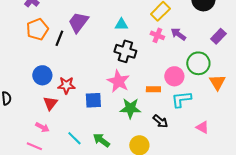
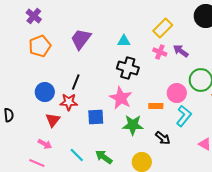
black line: (59, 38) -> (76, 82), moved
cyan L-shape: (181, 99) -> (184, 116), turned 135

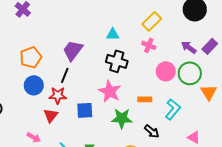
purple trapezoid: (81, 39) -> (73, 50), moved
orange pentagon: (40, 46) -> (31, 57), moved
purple arrow: (181, 51) -> (189, 47), moved
pink circle: (177, 93) -> (166, 71), moved
red triangle: (53, 120) -> (51, 115), moved

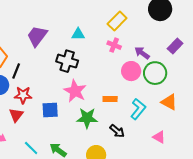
purple arrow: (189, 47) -> (142, 53), moved
purple trapezoid: (73, 50) -> (37, 36), moved
black cross: (117, 61) -> (67, 61), moved
black line: (65, 75) -> (16, 71), moved
orange triangle: (209, 92) -> (169, 102), moved, turned -30

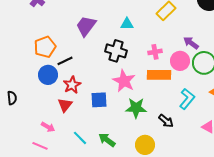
pink cross: (114, 45) -> (155, 52), moved, turned -32
black line: (16, 71) -> (65, 61), turned 42
red star: (23, 95) -> (72, 85), turned -30
orange rectangle: (110, 99) -> (159, 75), moved, size x1.6

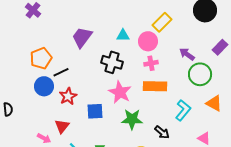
pink circle: (180, 61) -> (148, 41), moved
red triangle: (65, 105) -> (62, 126), moved

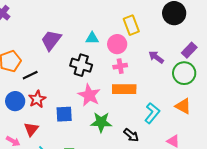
yellow rectangle: (162, 22) -> (131, 25), turned -66
green circle: (200, 74) -> (184, 73), moved
blue circle: (44, 86) -> (15, 101), moved

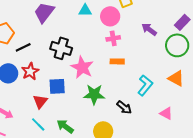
black cross: (81, 65) -> (61, 48), moved
orange rectangle: (124, 89) -> (117, 61), size x0.6
red triangle: (31, 129) -> (40, 101), moved

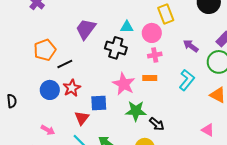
black cross: (61, 48) -> (116, 48), moved
orange rectangle: (117, 61) -> (150, 78), moved
cyan L-shape: (145, 85) -> (187, 80), moved
black arrow: (124, 107) -> (157, 124), moved

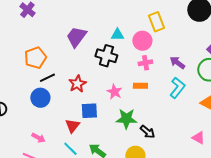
purple arrow: (191, 46) -> (177, 63), moved
black line: (65, 64) -> (47, 78), moved
pink star: (124, 84) -> (114, 92), size x0.7
red star: (72, 88) -> (77, 84), moved

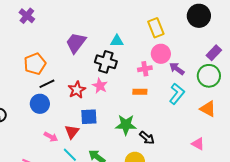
pink circle: (142, 41) -> (161, 54), moved
pink star: (114, 92) -> (100, 86), moved
pink arrow: (38, 138) -> (51, 137), moved

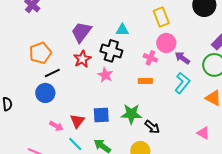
pink cross: (145, 69) -> (150, 58), turned 32
red star: (77, 90) -> (82, 59), moved
blue square: (89, 117) -> (101, 115), moved

